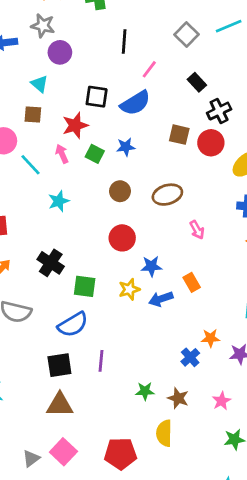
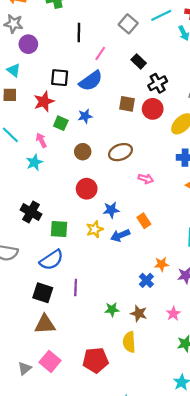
pink arrow: (62, 154) -> (41, 140), moved
pink arrow: (197, 230) -> (146, 179), turned -40
black square: (59, 365) -> (43, 293), turned 30

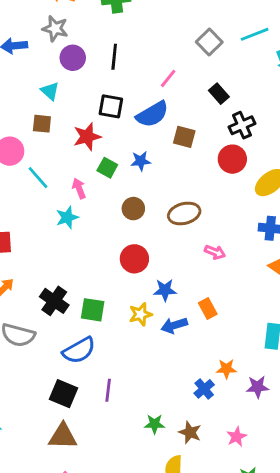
black line: (79, 32) -> (114, 57), moved
brown square: (127, 104) -> (184, 137), moved
black cross: (31, 212) -> (54, 301), moved

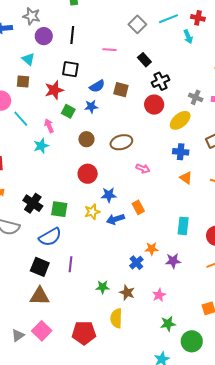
pink line: (168, 78) -> (110, 50), turned 56
blue semicircle: (152, 114) -> (97, 86), moved, size x0.7

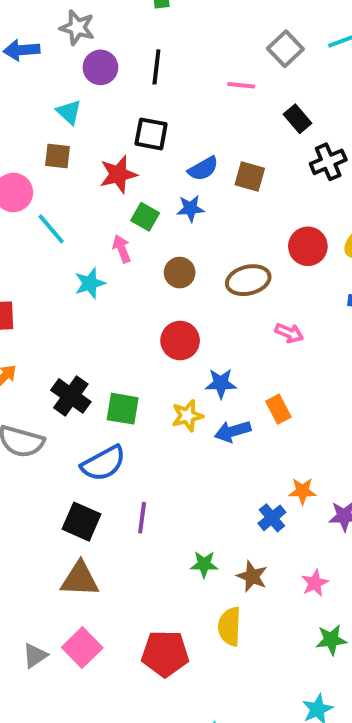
pink line: (110, 50) -> (241, 85), moved
red circle: (154, 105) -> (308, 246), moved
pink arrow: (49, 126) -> (122, 249), moved

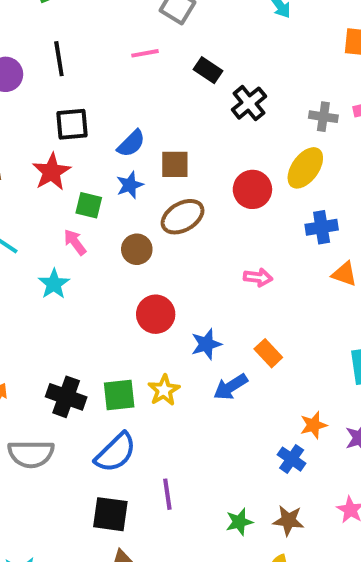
brown square: (250, 177) -> (175, 164), moved
brown ellipse: (248, 280) -> (183, 217), moved
yellow star: (187, 416) -> (164, 390), moved

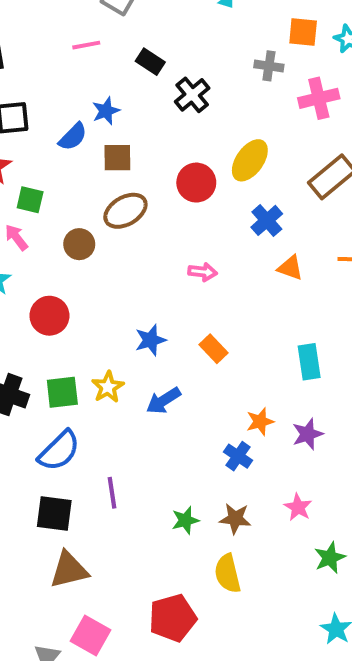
gray cross: (323, 117) -> (269, 66), moved
blue star: (130, 185) -> (106, 111), moved
blue cross: (322, 227) -> (267, 220), turned -32
red circle: (156, 314) -> (49, 316), moved
blue arrow: (231, 387) -> (163, 401), moved

